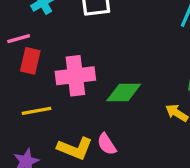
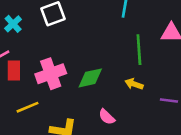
pink semicircle: (107, 144) -> (107, 117), moved

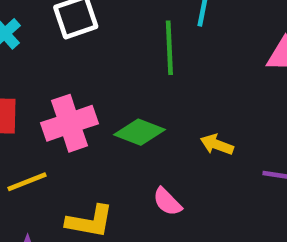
green line: (139, 50) -> (169, 48), moved
green diamond: (90, 78) -> (139, 132), turned 32

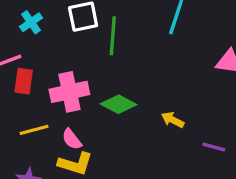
green line: (169, 48) -> (113, 36), moved
pink semicircle: (167, 202) -> (72, 139), moved

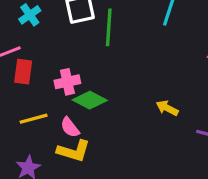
pink cross: (69, 92) -> (67, 82), size x0.7
green diamond: (119, 104) -> (90, 100), moved

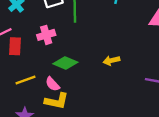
pink cross: (67, 82) -> (46, 35), moved
yellow arrow: (167, 108) -> (111, 61), moved, turned -35

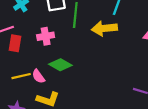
yellow arrow: (111, 61) -> (104, 28), moved, size x1.6
pink semicircle: (53, 84) -> (38, 76), moved

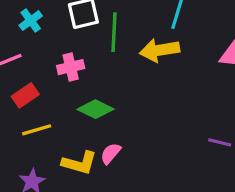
red rectangle: (15, 43) -> (25, 95), moved, turned 49
pink semicircle: (38, 76) -> (111, 153), moved, turned 80

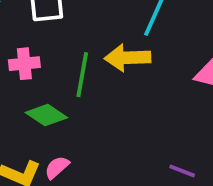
green line: (114, 32) -> (82, 75), moved

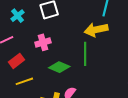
green line: (82, 75) -> (85, 54), moved

